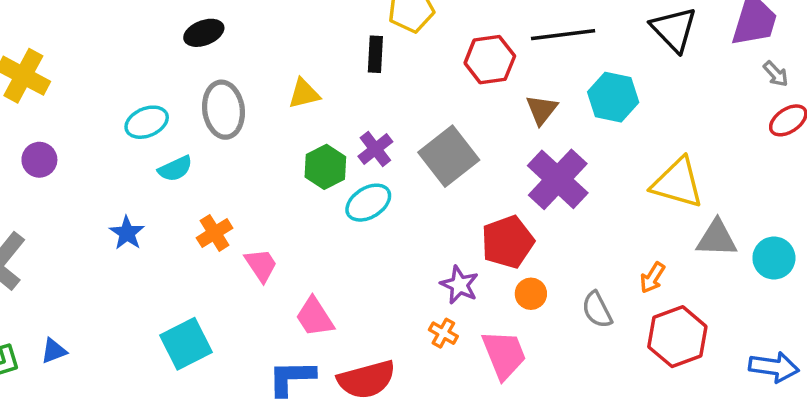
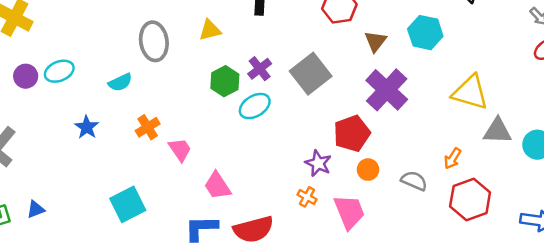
cyan ellipse: (147, 122) -> (59, 71), moved
gray semicircle: (597, 310) -> (414, 181), turned 140

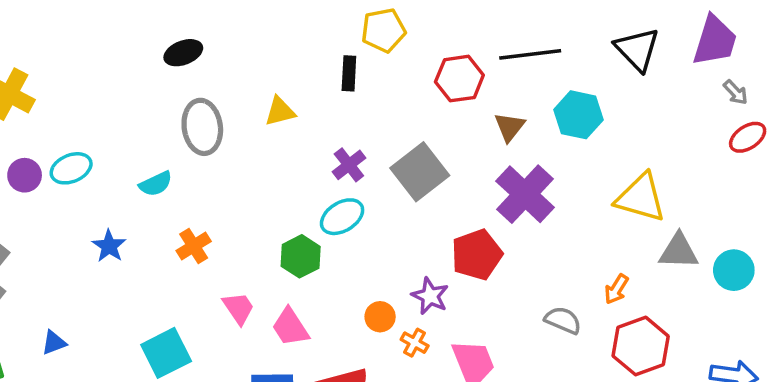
green hexagon: (225, 81) -> (301, 256), moved
pink trapezoid: (180, 150) -> (239, 308), moved
orange circle: (368, 170) -> (380, 317), moved
blue triangle: (36, 209) -> (54, 343), moved

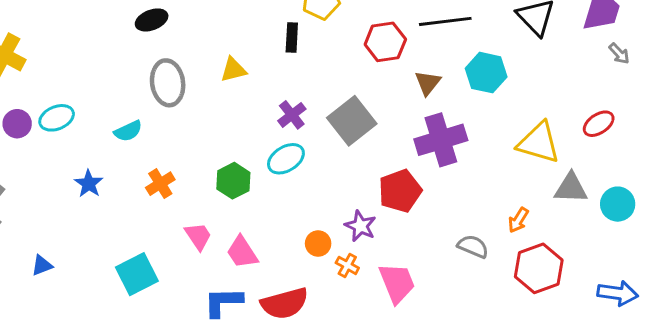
red ellipse: (748, 137) -> (599, 124), moved
purple cross: (525, 194) -> (441, 140), turned 30
green hexagon: (301, 256) -> (233, 181), moved

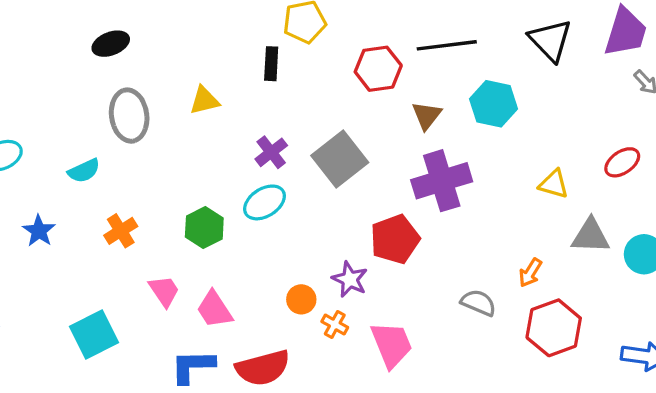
yellow triangle: (539, 143) -> (554, 184), size x0.6

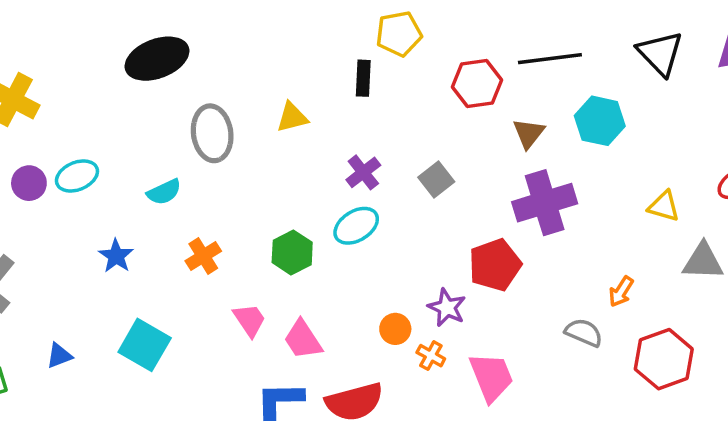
black ellipse: (111, 44) -> (157, 59), moved, size x1.6
gray square: (340, 159) -> (436, 180), size x0.6
orange arrow: (530, 273) -> (621, 292), moved
cyan square: (94, 334) -> (145, 345), moved, turned -33

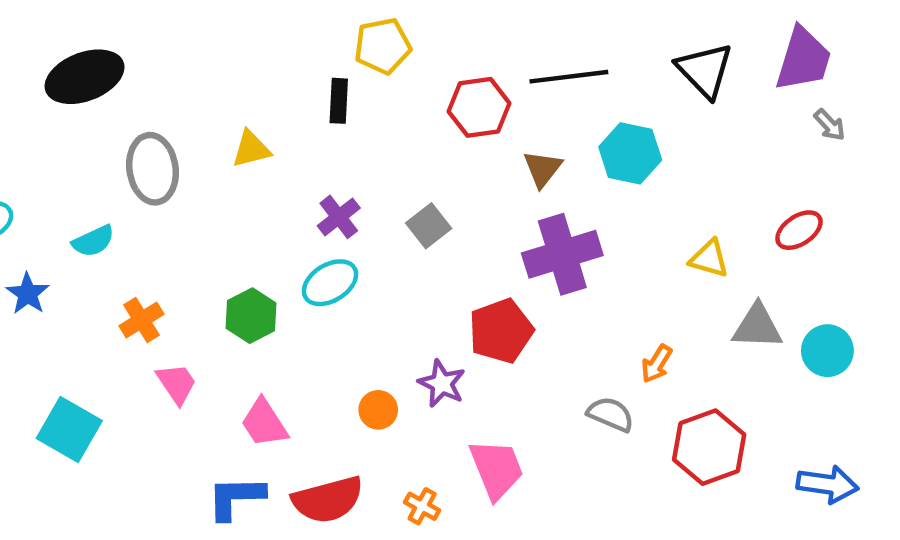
blue star: (116, 256) -> (28, 294), moved
pink trapezoid: (249, 320) -> (177, 384), moved
orange cross: (431, 356) -> (422, 506), moved

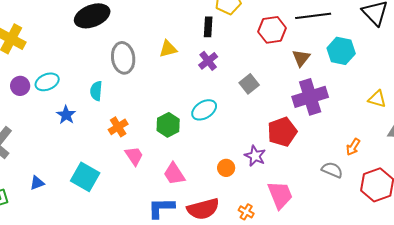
purple cross: (339, 217) -> (208, 61), moved
cyan semicircle: (93, 241) -> (96, 91), turned 120

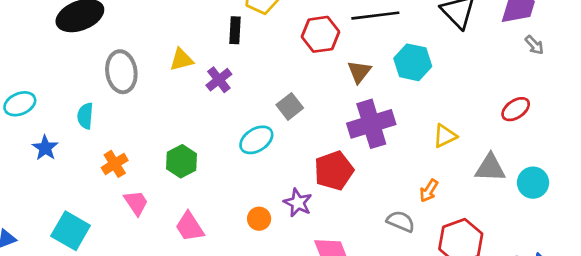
purple cross: (208, 61) -> (219, 80), moved
yellow triangle: (377, 99) -> (445, 136), moved, turned -42
cyan ellipse: (204, 110) -> (256, 140), moved

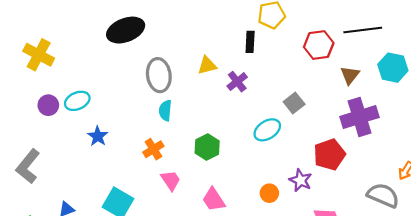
cyan semicircle: (85, 116) -> (165, 111), moved
gray semicircle: (401, 221) -> (383, 195), size x1.4

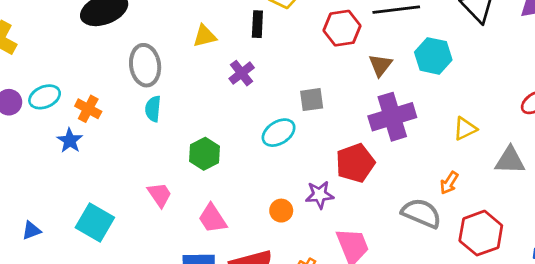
yellow triangle: (207, 65) -> (205, 36), moved
gray square: (294, 103) -> (312, 100), turned 30
orange cross: (153, 149) -> (88, 109), moved, turned -30
purple star: (300, 180) -> (320, 195), turned -30

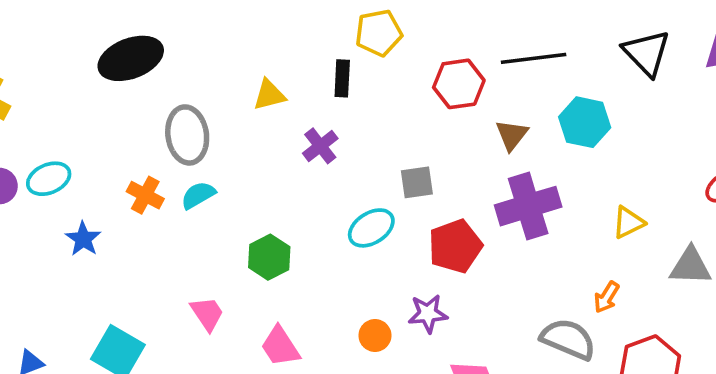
orange cross: (88, 109) -> (145, 195), moved
cyan semicircle: (153, 109) -> (198, 195), turned 55
red pentagon: (355, 163) -> (455, 246), moved

